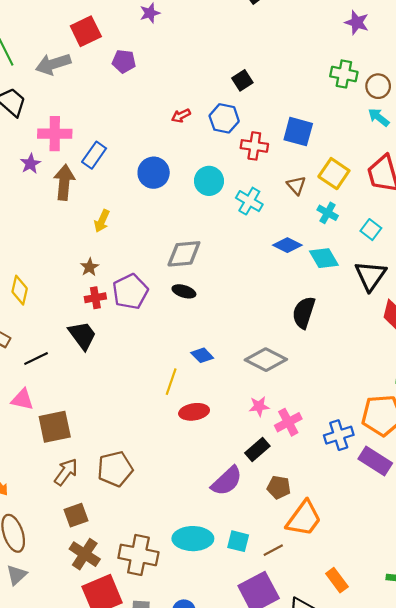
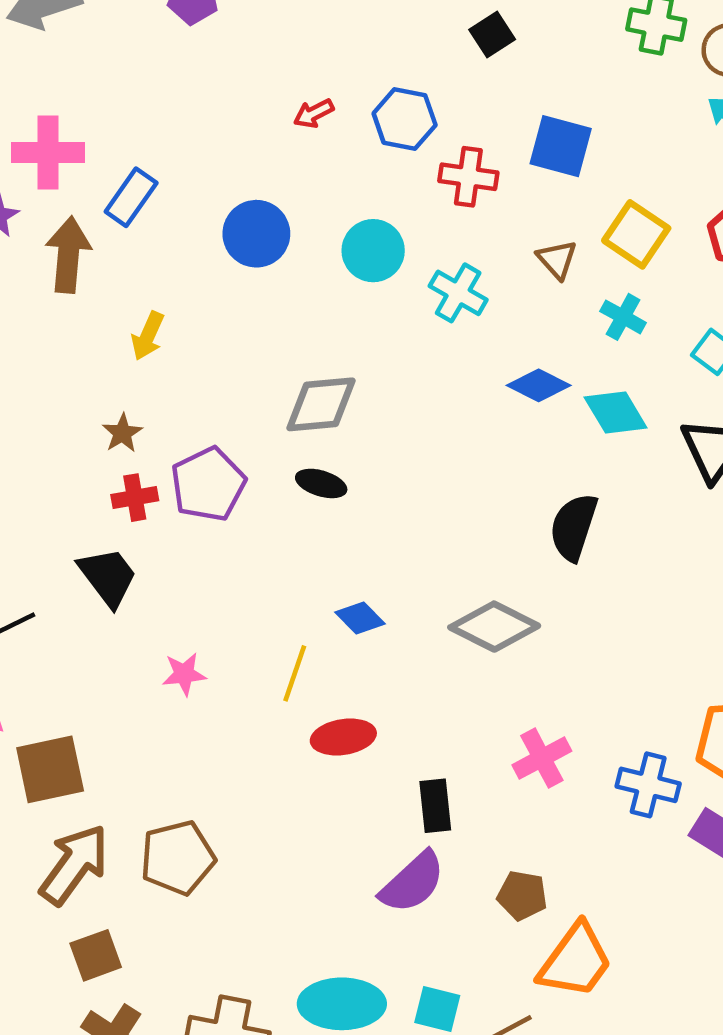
black square: (242, 80) -> (492, 35), moved
pink star: (259, 406) -> (184, 674), moved
blue cross: (339, 435) -> (648, 785), turned 32
black rectangle: (257, 449) -> (435, 806), moved, turned -55
brown arrow: (66, 472) -> (74, 865), size x1.4

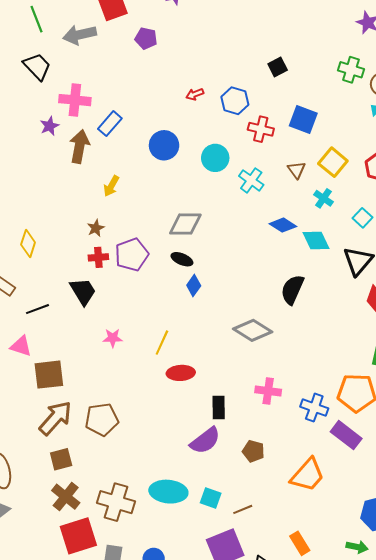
blue diamond: (360, 618) -> (194, 286), moved, turned 75
pink cross: (542, 758) -> (268, 391), turned 30
orange trapezoid: (575, 961) -> (308, 475), moved

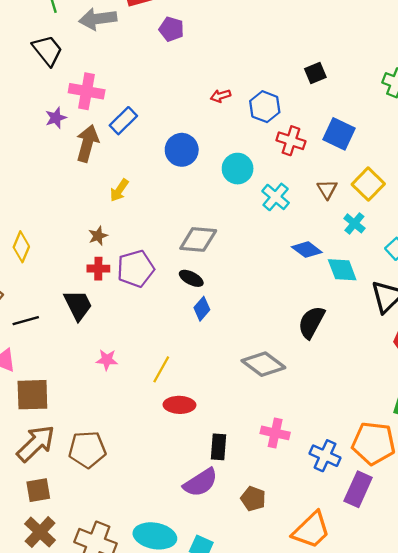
purple rectangle: (346, 435) -> (358, 489), turned 72

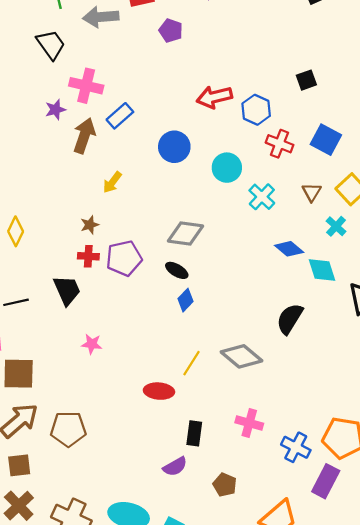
red arrow: (221, 96) -> (214, 97), size x1.8
yellow line: (161, 369) -> (191, 363), moved
purple semicircle: (201, 483) -> (175, 467), size x0.7

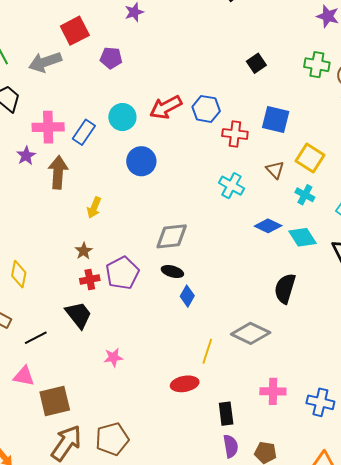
black square: (306, 80) -> (256, 63), moved
blue rectangle: (120, 116) -> (84, 132), moved
cyan circle: (227, 168) -> (122, 117), moved
purple semicircle: (175, 467) -> (231, 446), moved, turned -55

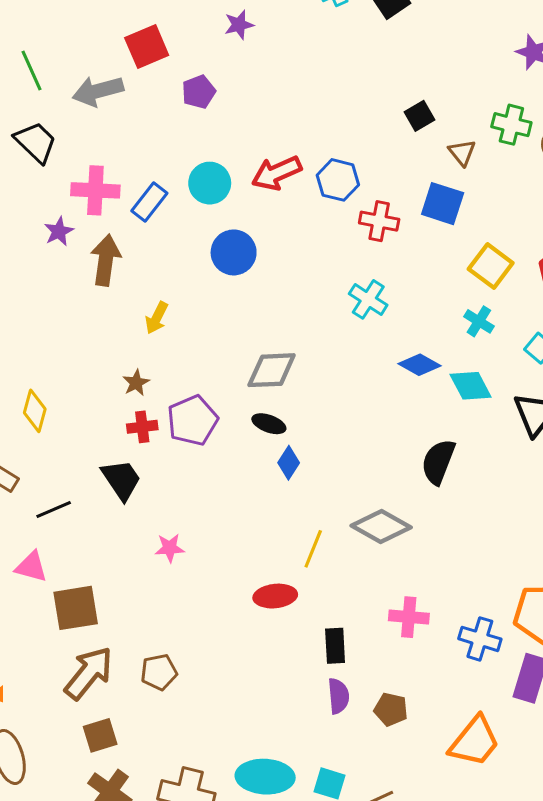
purple pentagon: (111, 58) -> (199, 92), turned -30
brown triangle: (275, 170) -> (462, 152), moved
brown pentagon: (112, 439) -> (159, 672), size x0.7

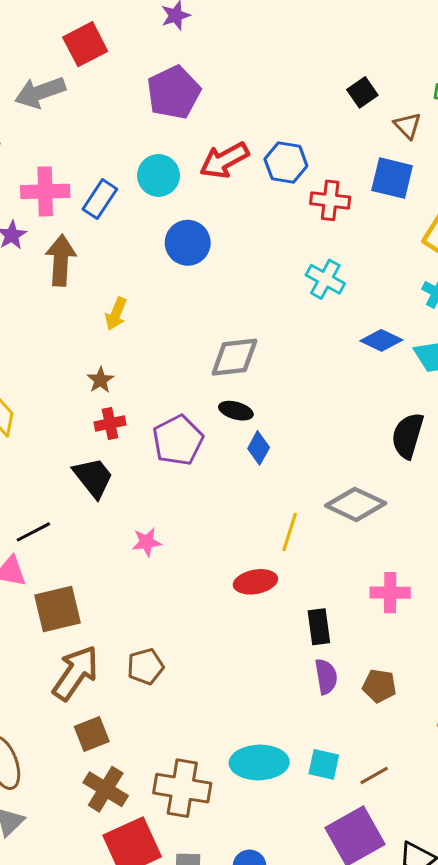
purple pentagon: (199, 92) -> (174, 92), moved, size x1.6
purple pentagon: (192, 420) -> (178, 440), moved
black line: (54, 509) -> (33, 532), moved

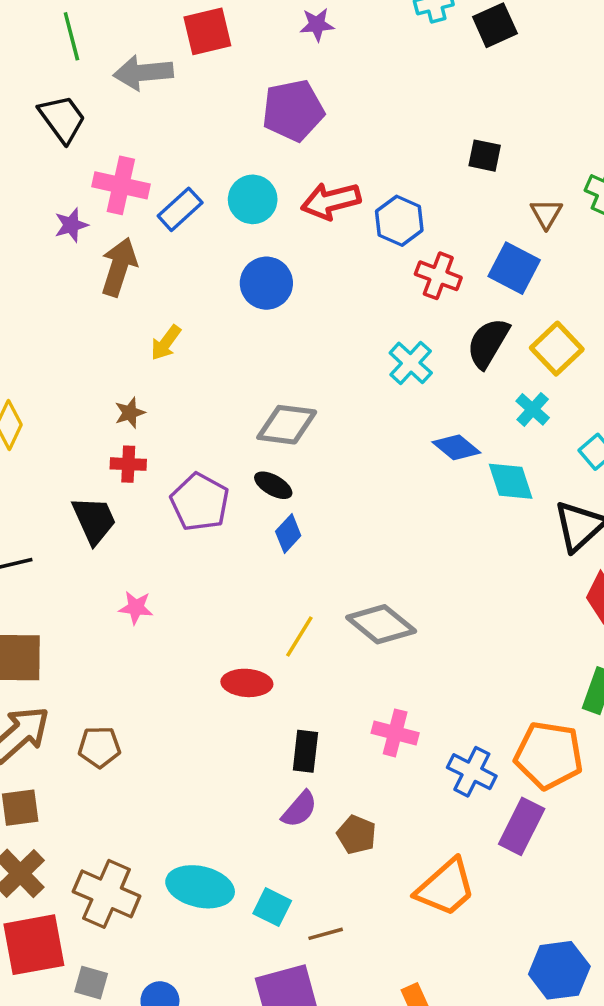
black square: (362, 92) -> (485, 156), moved, turned 32
black semicircle: (408, 436) -> (488, 343), moved
purple pentagon: (178, 440) -> (200, 502), turned -30
purple semicircle: (326, 677) -> (299, 809), turned 36

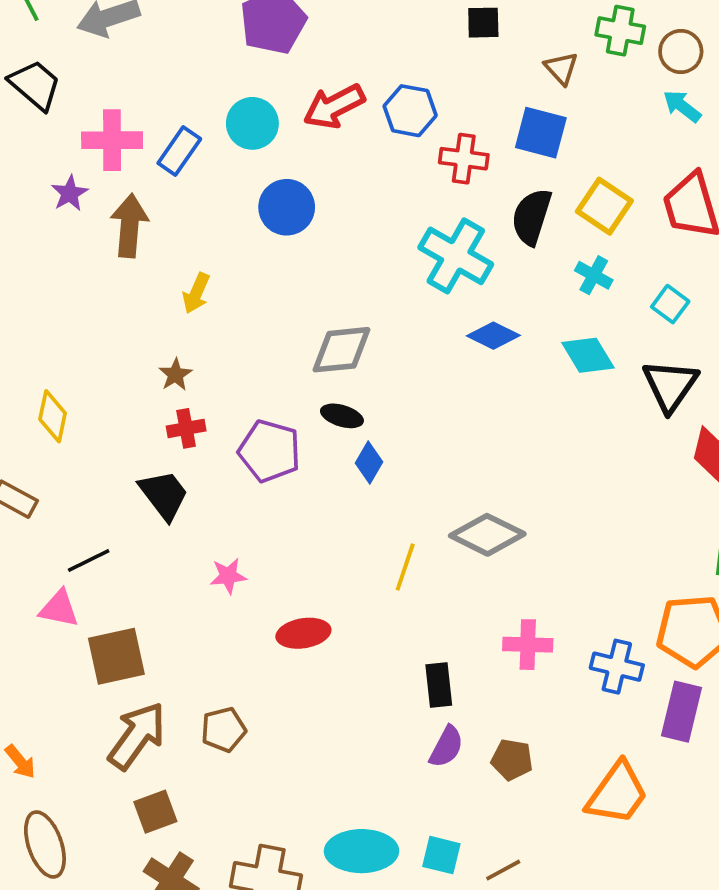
cyan cross: (411, 363) -> (456, 256), size x1.5
blue diamond: (456, 447) -> (493, 336), moved
red ellipse: (247, 683) -> (303, 633), moved

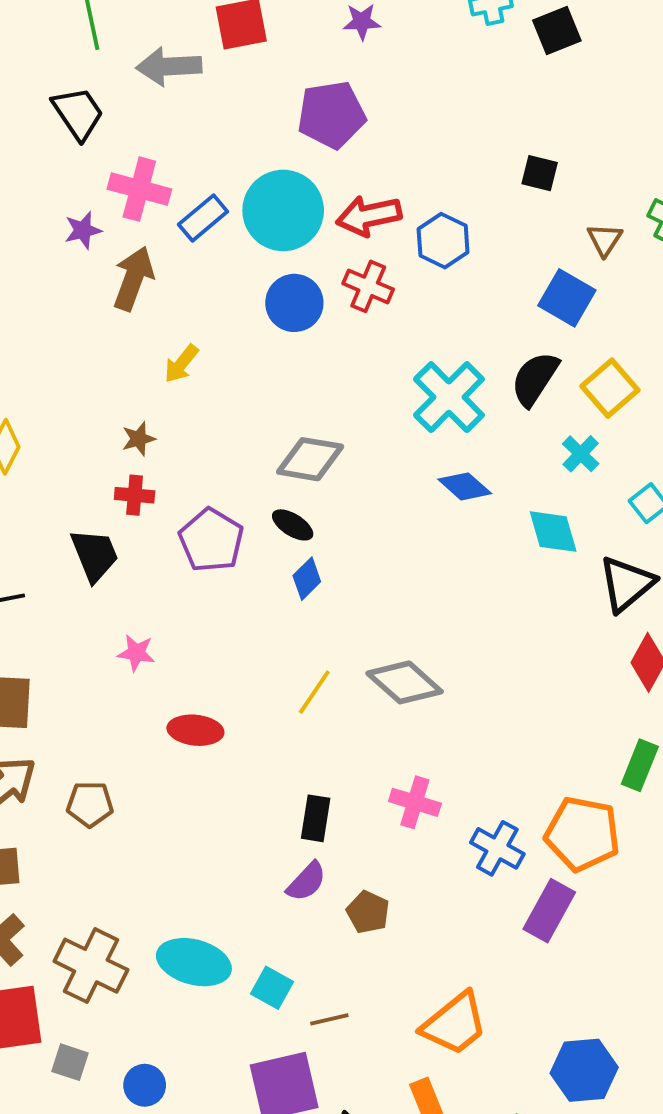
cyan circle: (252, 123) -> (283, 210), size x1.5
red cross: (464, 159) -> (368, 286), moved
orange trapezoid: (617, 793) -> (455, 1024), moved

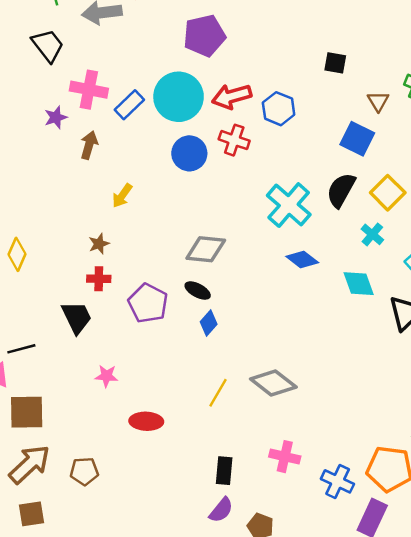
brown arrow: (133, 279) -> (89, 145), size x0.7

